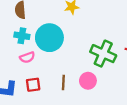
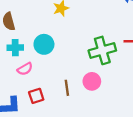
cyan circle: (49, 38) -> (44, 44), size x0.7
green cross: (103, 54) -> (102, 50), turned -30

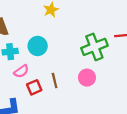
brown line: (67, 88) -> (55, 81), moved
red square: (36, 96) -> (34, 87), moved

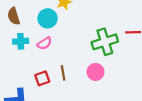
cyan circle: (38, 46) -> (48, 18), moved
pink semicircle: (21, 71) -> (44, 43), moved

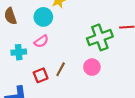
cyan cross: (21, 41) -> (19, 52), moved
brown line: (63, 73) -> (61, 69), turned 40

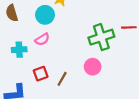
brown line: (61, 69) -> (62, 79), moved

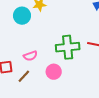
pink semicircle: (42, 39) -> (30, 56), moved

